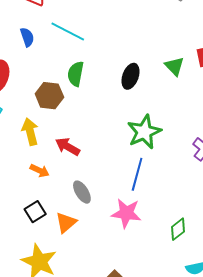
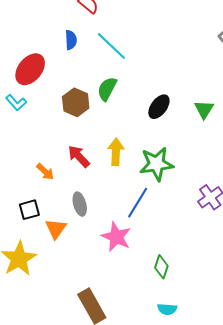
yellow arrow: (30, 132) -> (116, 152), moved
orange triangle: (66, 223) -> (56, 229), turned -30
green diamond: (178, 229) -> (161, 267), turned -50

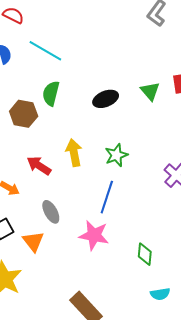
black ellipse: (159, 107) -> (106, 99), turned 45
green star: (156, 164) -> (116, 155), size x0.7

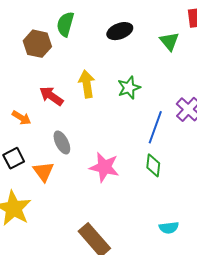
green triangle: (150, 91) -> (169, 41), moved
blue line: (107, 197) -> (155, 127), moved
green diamond: (145, 254) -> (153, 165), moved

